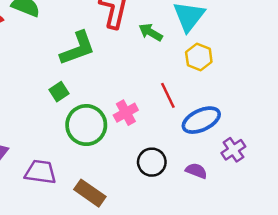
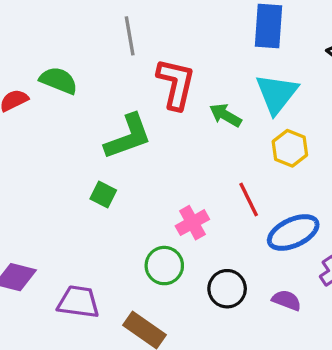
green square: (59, 92) -> (103, 195), turned -30
green circle: (86, 125) -> (164, 266), moved, size x0.7

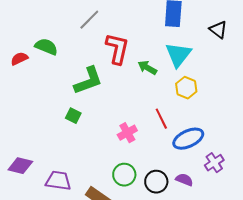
gray line: (130, 36) -> (89, 20), turned 55
green circle: (164, 266) -> (124, 175), moved
black circle: (227, 289) -> (156, 182), moved

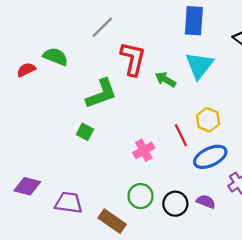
yellow hexagon: (186, 88) -> (208, 120), moved

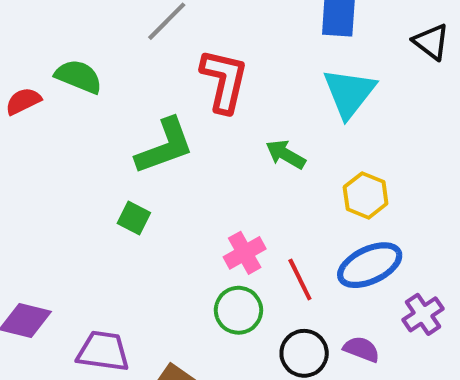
green arrow: (166, 80) -> (286, 154), moved
red line: (181, 135) -> (300, 279), moved
green circle: (141, 196) -> (238, 310), moved

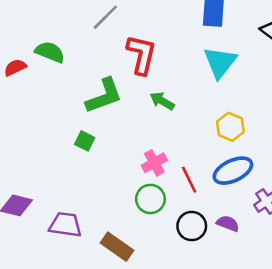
green arrow: (286, 154) -> (162, 101), moved

